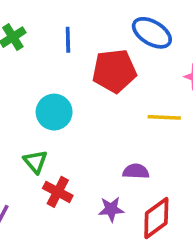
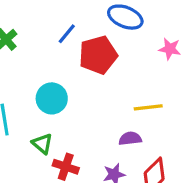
blue line: (68, 40) -> (67, 34), moved, turned 50
yellow line: (164, 117) -> (148, 107), moved

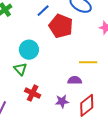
red pentagon: (98, 55) -> (61, 26), turned 30
green triangle: (42, 144) -> (20, 69), moved

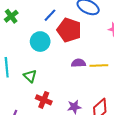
cyan circle: (29, 50) -> (40, 42), moved
purple semicircle: (75, 80) -> (78, 63), moved

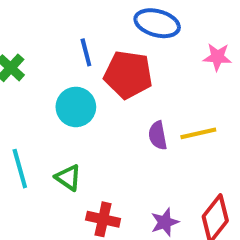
blue line: (50, 15) -> (86, 52), turned -48
purple semicircle: (78, 63) -> (158, 135), turned -88

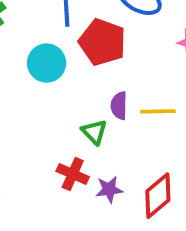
green triangle: (68, 178) -> (94, 132), moved
red cross: (103, 219) -> (73, 174), moved

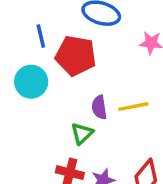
green triangle: (94, 132) -> (82, 133), turned 40

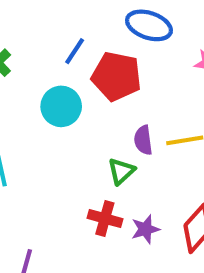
blue line: (41, 36) -> (75, 51), turned 45

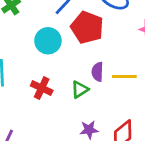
red cross: (105, 218) -> (42, 88), moved

